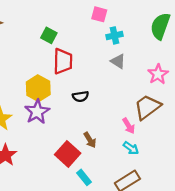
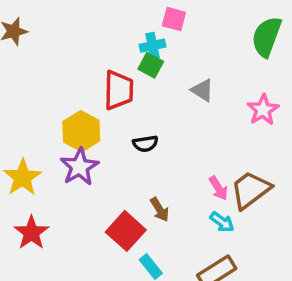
green square: (49, 35) -> (151, 65), moved
cyan cross: (115, 35) -> (153, 46), moved
brown trapezoid: (147, 107) -> (250, 190), moved

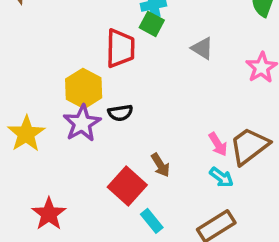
black semicircle: (145, 144) -> (120, 113), moved
red star: (31, 233) -> (49, 214), moved

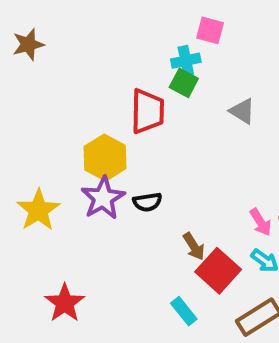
black semicircle: (120, 113) -> (147, 202), moved
red square: (127, 186) -> (218, 271), moved

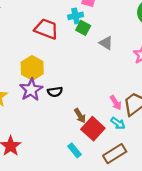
green square: (184, 83) -> (83, 28), moved
red trapezoid: (147, 111) -> (46, 29), moved, turned -70

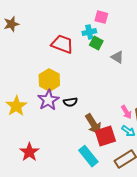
brown arrow: (80, 116) -> (93, 124), size x1.5
red square: (93, 129) -> (105, 136), turned 30
cyan rectangle: (75, 150) -> (88, 156), size x1.5

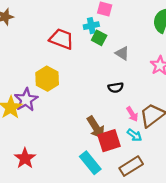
purple star: (48, 100) -> (26, 100), moved
black semicircle: (70, 102) -> (116, 88), moved

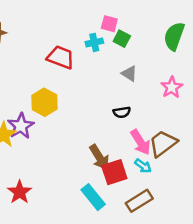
green square: (99, 38) -> (122, 39), moved
pink arrow: (132, 114) -> (141, 142), size x1.5

